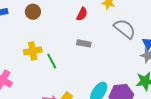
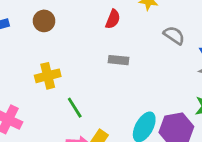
gray semicircle: (125, 29) -> (174, 35), size x0.7
green line: (52, 61) -> (75, 108), moved

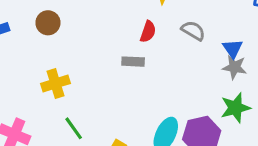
red semicircle: (113, 19) -> (148, 32), moved
green line: (75, 108) -> (74, 128), moved

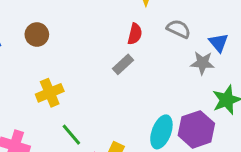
gray rectangle: (133, 62) -> (123, 64), turned -40
gray star: (235, 67) -> (202, 63), moved

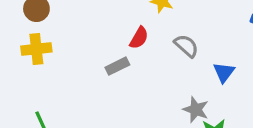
gray star: (202, 63) -> (196, 110), moved
yellow cross: (50, 93) -> (36, 49), moved

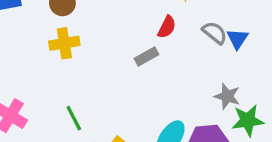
blue triangle: (224, 72) -> (237, 39), moved

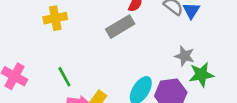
gray rectangle: (147, 56) -> (120, 27), size x1.5

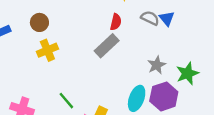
gray star: (185, 56) -> (157, 65), moved, turned -30

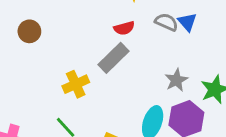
red semicircle: (116, 22) -> (124, 28), turned 63
yellow cross: (47, 50) -> (76, 84), moved

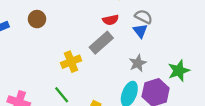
blue triangle: (187, 22) -> (140, 31), moved
gray star: (176, 80) -> (138, 63), moved

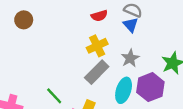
gray rectangle: (101, 43) -> (97, 72), moved
yellow cross: (71, 62) -> (97, 46), moved

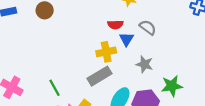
blue triangle: (131, 25) -> (126, 39), moved
gray star: (130, 58) -> (144, 64), moved, turned 30

